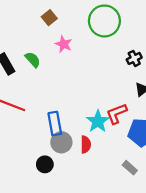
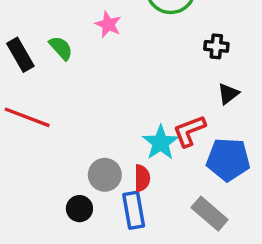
black cross: (134, 58) -> (216, 46), turned 32
blue rectangle: (55, 124) -> (134, 210), moved
gray rectangle: (130, 168) -> (210, 214), size x1.5

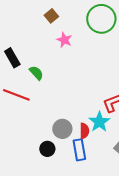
green semicircle: (61, 48) -> (36, 73), moved
cyan star: (161, 143) -> (99, 122), moved

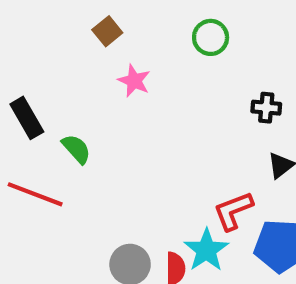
green circle: (101, 19) -> (211, 37), size x0.6

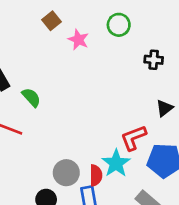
pink star: (134, 81) -> (78, 40), moved
black cross: (266, 108) -> (154, 60), moved

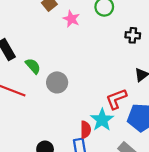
gray circle: (66, 173) -> (57, 82), moved

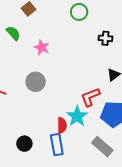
pink star: (71, 19) -> (42, 47), moved
green semicircle: (33, 66) -> (13, 33), moved

